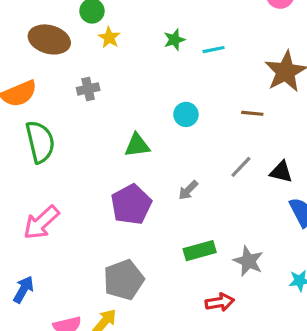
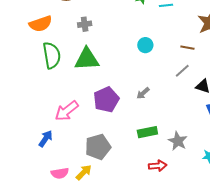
green triangle: (137, 145) -> (87, 59), moved, size x1.5
gray line: (241, 167) -> (182, 71), moved
pink arrow: (41, 223) -> (67, 111), moved
blue arrow: (23, 289) -> (46, 139), moved

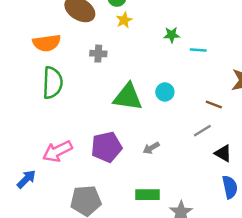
green triangle: (87, 59) -> (128, 97), moved

